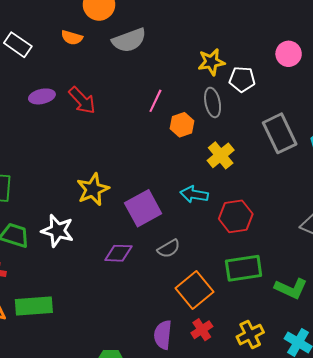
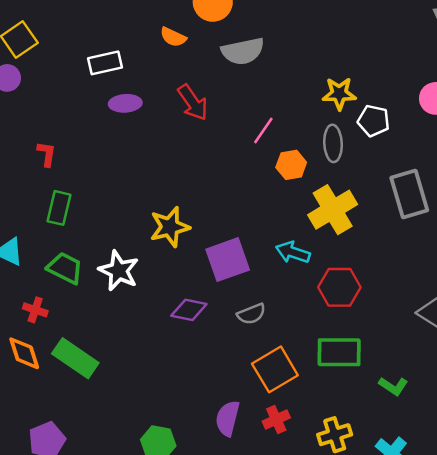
white rectangle: (18, 45) -> (105, 63), moved, turned -56
red arrow: (82, 100) -> (193, 102), moved
yellow cross: (221, 155) -> (333, 210), size x1.4
green L-shape: (291, 288) -> (393, 386), size x0.7
green rectangle: (34, 306) -> (75, 358), turned 30

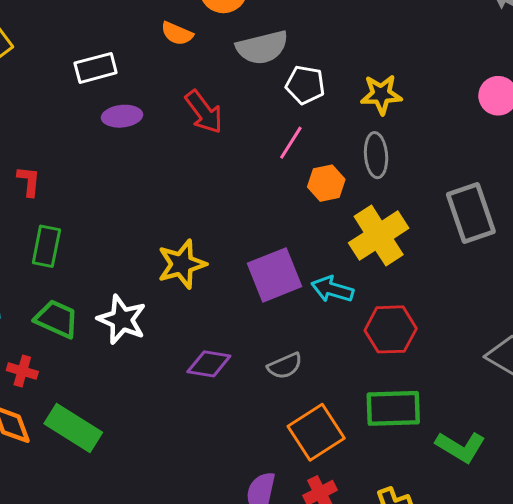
white pentagon: (374, 121) -> (305, 85), moved
purple square: (228, 260) -> (274, 275), moved
green L-shape: (393, 386) -> (461, 447), size x1.4

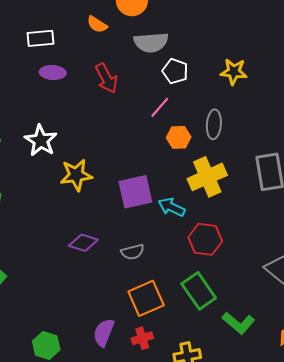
yellow star: (381, 94) -> (234, 72), moved
white star: (122, 320) -> (41, 140), moved
green rectangle: (393, 408) -> (199, 291), turned 48

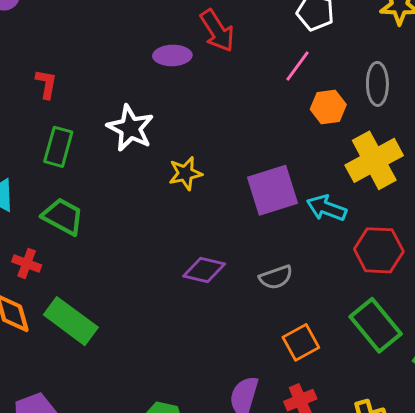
purple ellipse: (53, 73) -> (172, 55), moved
yellow star: (76, 175) -> (185, 173), size x0.7
orange square: (146, 298) -> (301, 342), size x0.7

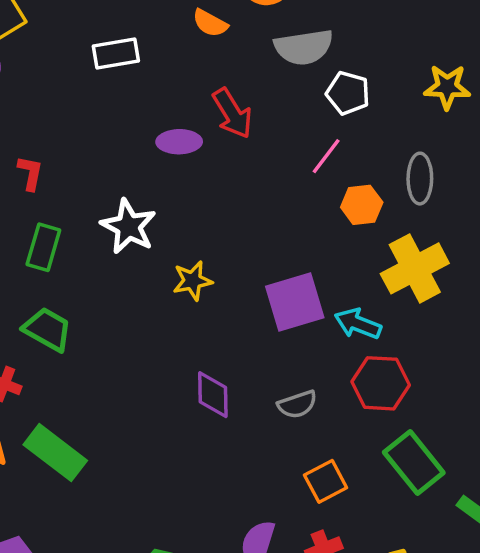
red hexagon: (379, 250) -> (381, 383), moved
purple diamond: (204, 270) -> (213, 395), turned 75

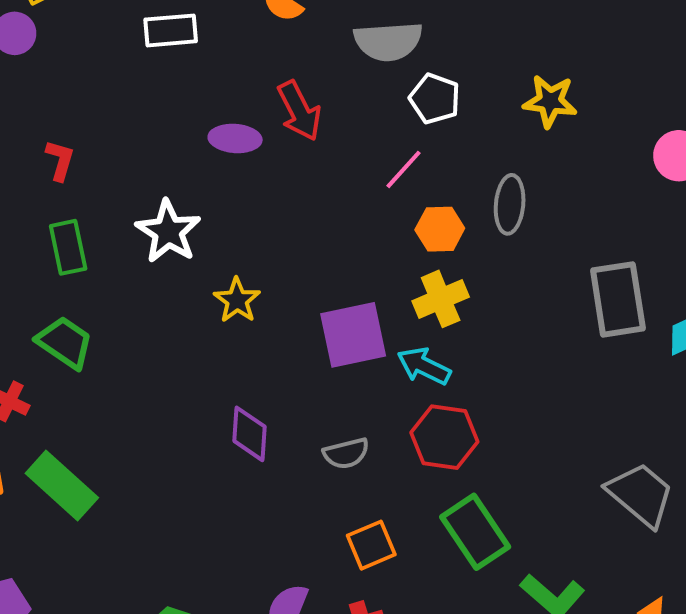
green rectangle: (43, 247) -> (68, 247), turned -33
yellow cross: (415, 268) -> (441, 299), moved, size x0.7
yellow star: (192, 281) -> (237, 300), turned -30

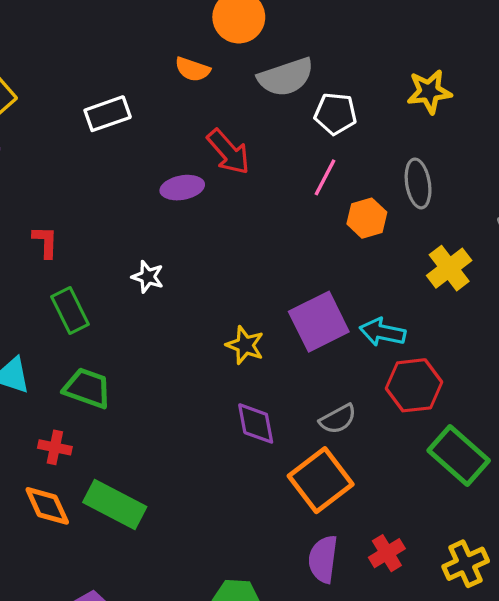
white star: (168, 231) -> (148, 277), size x0.6
yellow cross: (441, 299) -> (449, 268), moved
yellow star: (237, 300) -> (245, 345), moved
orange square: (371, 545) -> (321, 480), moved, size x1.5

